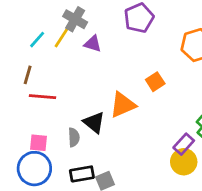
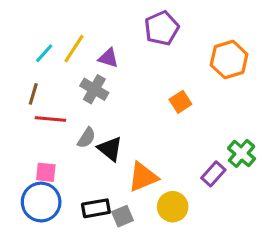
gray cross: (75, 19) -> (94, 89), moved
orange triangle: (123, 105) -> (143, 177), moved
gray semicircle: (74, 137) -> (86, 138), moved, turned 36
yellow circle: (184, 162) -> (173, 207), moved

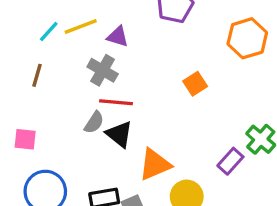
yellow line: (74, 49) -> (81, 27), turned 36
red line: (50, 119) -> (116, 102), moved
pink square: (46, 172) -> (25, 139), moved

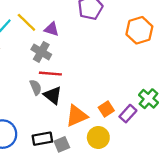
yellow line: (81, 27) -> (26, 22), turned 65
orange square: (195, 84) -> (106, 109), moved
gray semicircle: (94, 122) -> (36, 87), turned -56

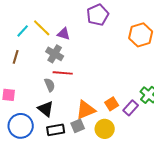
black triangle: (53, 95) -> (46, 109), moved
gray square: (62, 144) -> (78, 126), moved

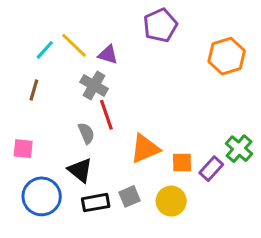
red line: (63, 73) -> (106, 115), turned 66
orange square: (112, 104) -> (182, 163), turned 32
orange triangle: (86, 110) -> (145, 149), moved

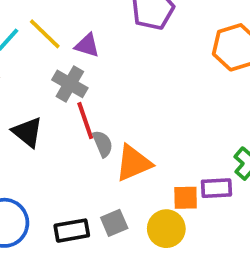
gray semicircle: (86, 133) -> (103, 144), moved
orange square: (182, 163) -> (186, 198), moved
purple rectangle: (211, 169) -> (216, 188), turned 45
black triangle: (80, 170) -> (27, 132), moved

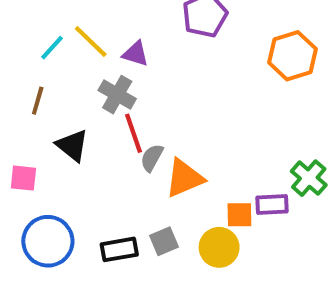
gray semicircle: (103, 144) -> (152, 158), turned -128

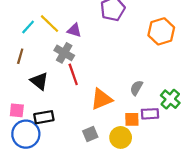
gray semicircle: (152, 158) -> (136, 88), moved
pink square: (23, 178) -> (17, 110), moved
black rectangle: (119, 249) -> (44, 117), moved

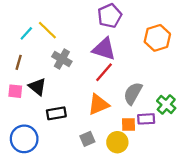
purple triangle: (74, 30) -> (104, 49), moved, size x1.6
red line: (73, 74) -> (104, 72), moved, turned 60
gray semicircle: (136, 88) -> (133, 93), size x1.5
pink square: (17, 110) -> (15, 91), moved
black rectangle: (44, 117) -> (56, 113), moved

